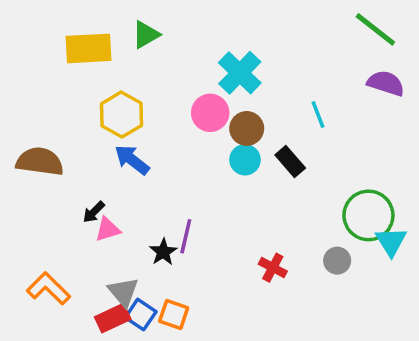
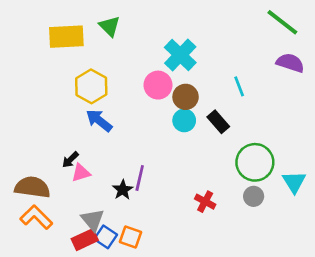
green triangle: (146, 35) -> (110, 26), turned -45
brown semicircle: (40, 162) -> (32, 187), moved
green circle: (368, 215) -> (255, 162), moved

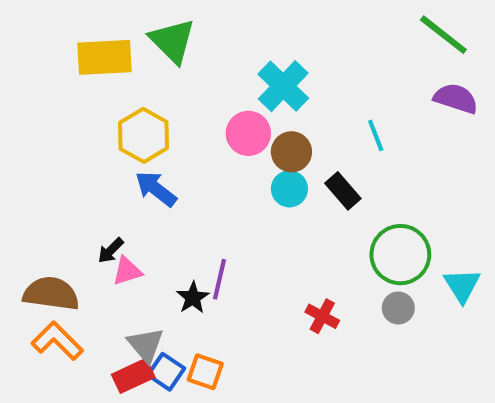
green triangle: (110, 26) -> (172, 41), size x1.4

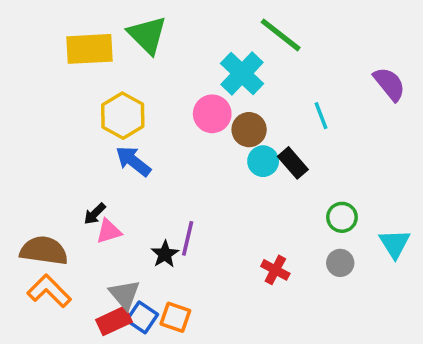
green line: (443, 35) -> (281, 35), moved
purple semicircle: (456, 98) -> (389, 84), turned 33
cyan circle: (289, 189) -> (263, 161), moved
green circle: (400, 255) -> (342, 217), size x0.6

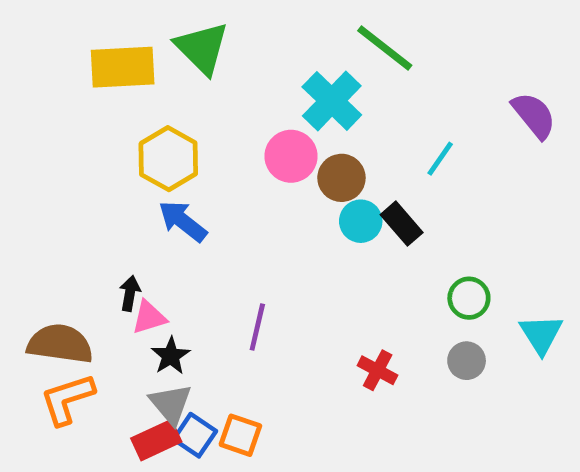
cyan line: (321, 116) -> (440, 159), turned 56
black arrow: (95, 214) -> (130, 293), turned 145
black star: (165, 254) -> (171, 356), moved
orange L-shape: (49, 291) -> (67, 399), turned -63

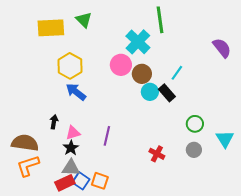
green triangle: (202, 48) -> (84, 20), size x0.7
green line: (385, 48) -> (160, 20), turned 44
cyan line: (440, 159) -> (177, 73), moved
pink triangle: (149, 317) -> (73, 133), moved
gray triangle: (171, 404) -> (71, 168), turned -48

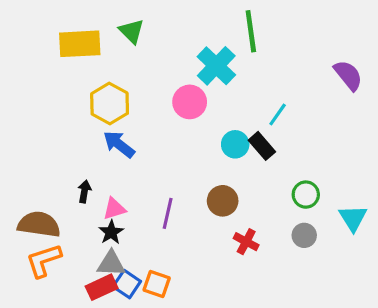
brown circle: (142, 74) -> (223, 201), moved

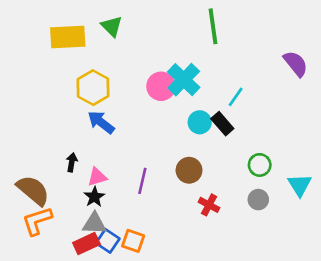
cyan cross: (216, 66) -> (184, 80), moved
brown semicircle: (39, 224) -> (33, 190), turned 32

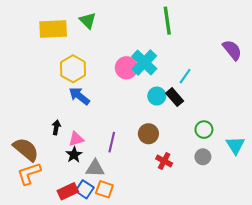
gray triangle: (94, 224) -> (95, 168), moved

